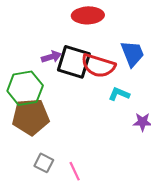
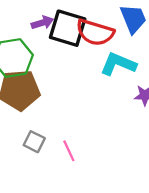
cyan L-shape: (119, 94) -> (118, 64), size x1.5

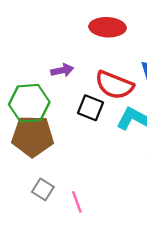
black square: (68, 28) -> (90, 108), moved, size x0.7

